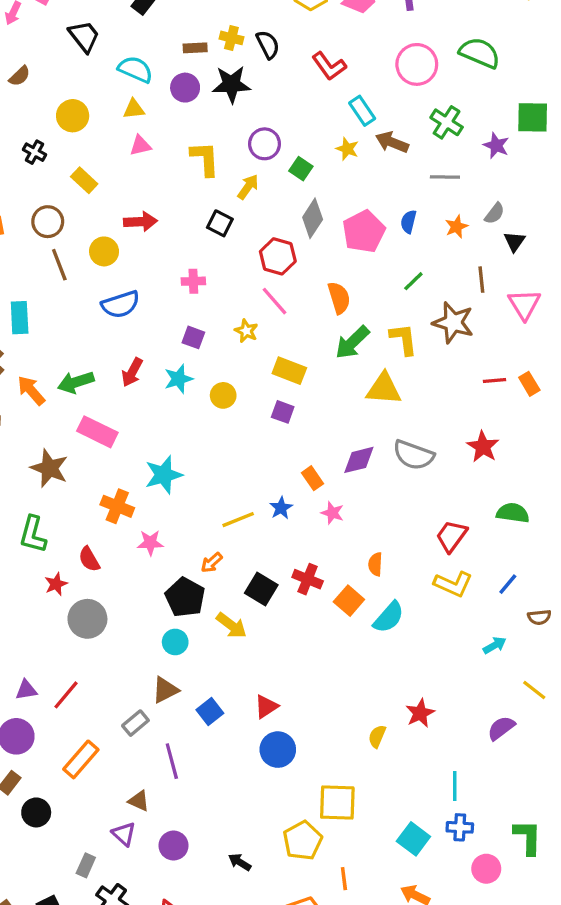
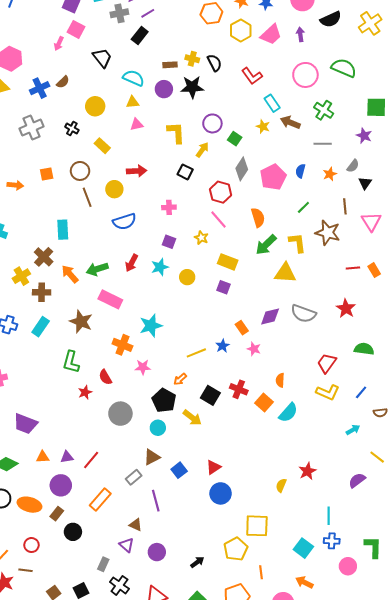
purple star: (496, 146) -> (364, 136), moved
gray circle: (87, 619) -> (120, 414), moved
black arrow: (240, 862) -> (197, 562), turned 112

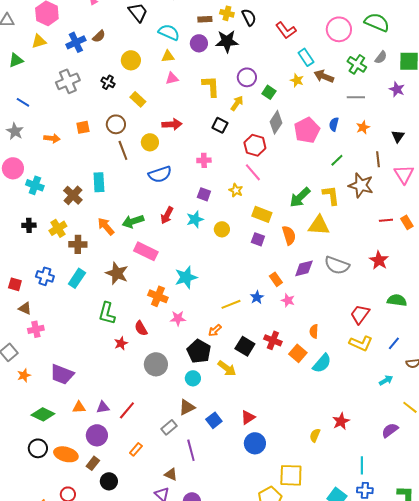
gray semicircle: (353, 166) -> (381, 57), moved
orange semicircle: (258, 217) -> (289, 235), moved
brown cross: (44, 257) -> (73, 195), moved
orange rectangle: (100, 500) -> (136, 449), size x0.6

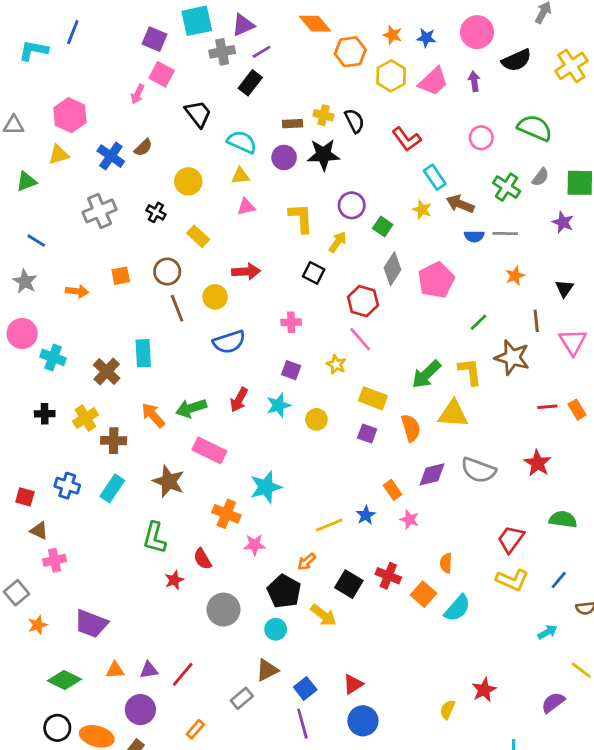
pink circle: (339, 29) -> (481, 138), size x0.7
blue cross: (76, 42) -> (111, 156), turned -30
blue semicircle: (334, 124) -> (474, 236), moved, turned -104
purple line: (191, 450) -> (302, 724), moved

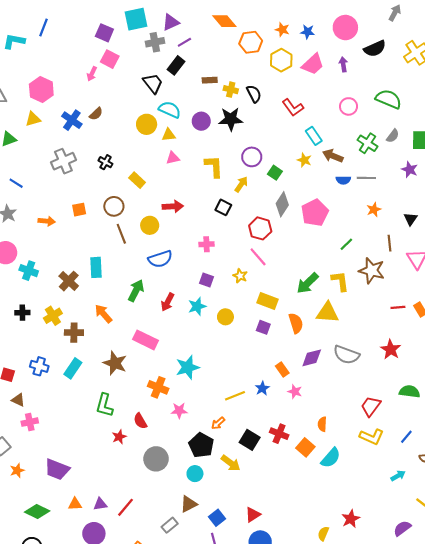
black trapezoid: (198, 114) -> (153, 83), moved
brown rectangle: (293, 124) -> (210, 80), moved
yellow circle: (188, 181) -> (147, 124), moved
green arrow: (191, 408) -> (136, 291), moved, turned 135

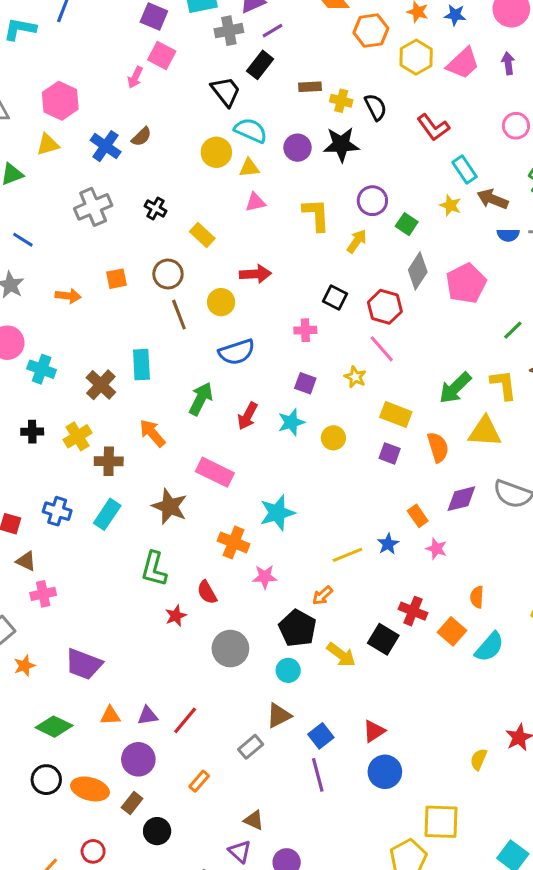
black square: (223, 207) -> (335, 297), moved
black square: (250, 440) -> (383, 639), moved

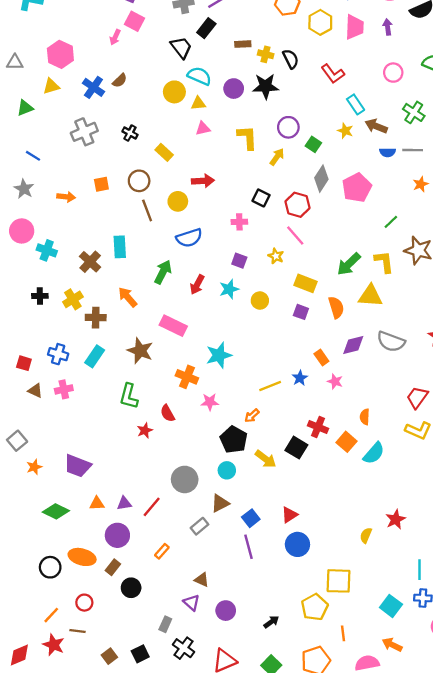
pink trapezoid: (463, 63) -> (354, 27), turned -45
pink cross: (43, 594) -> (64, 389), moved
gray circle: (230, 649) -> (185, 479), moved
black circle: (46, 780) -> (50, 567), moved

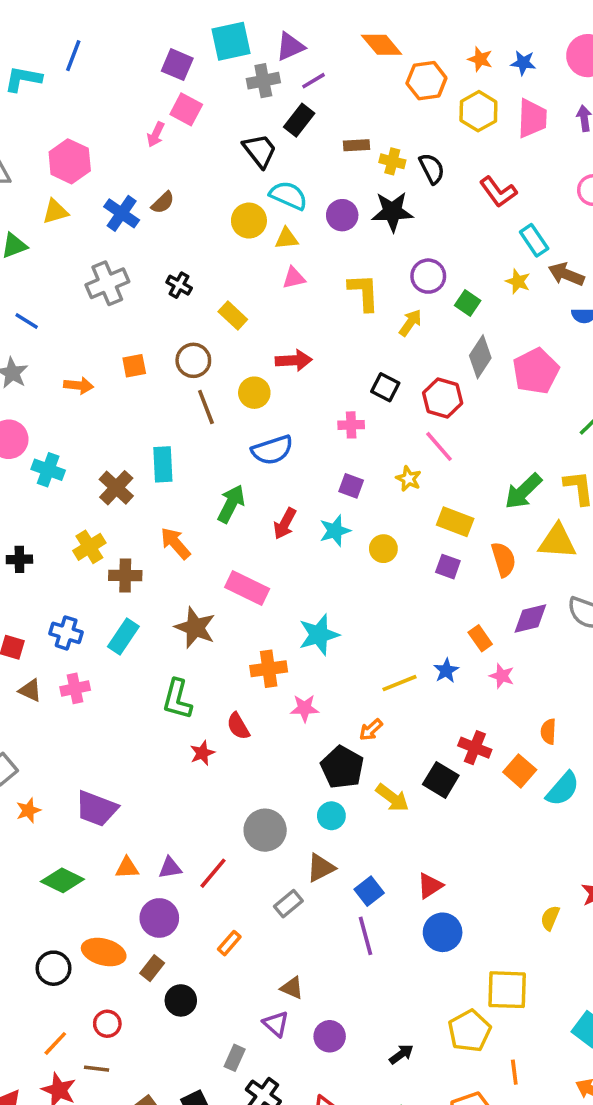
black cross: (40, 296) -> (19, 559), moved
orange cross: (187, 377) -> (269, 669), turned -30

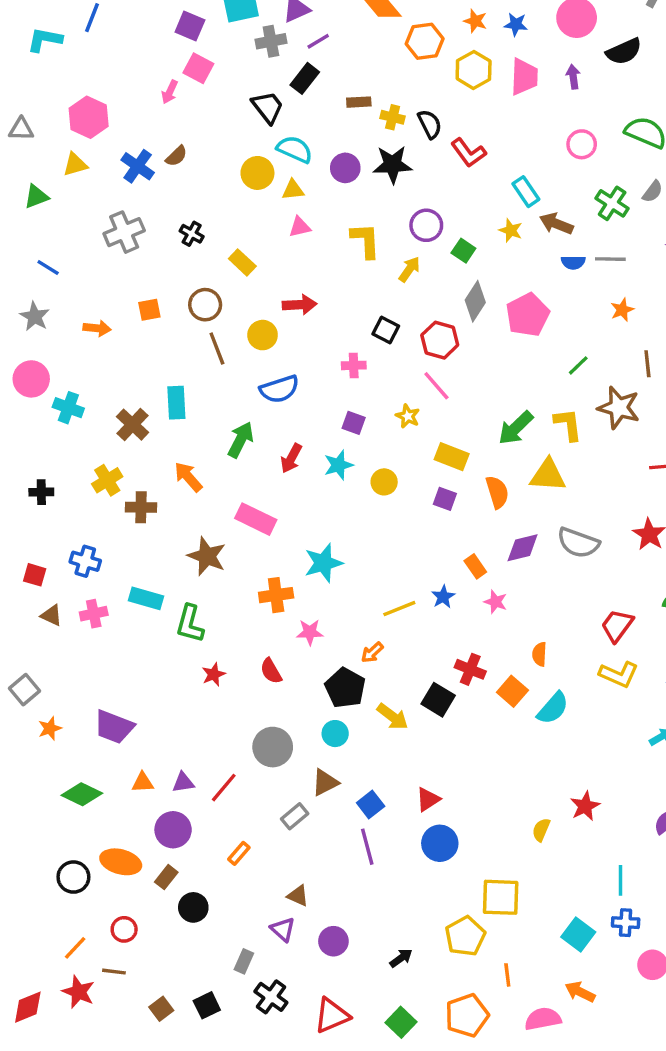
red L-shape: (498, 192) -> (469, 153), moved
cyan rectangle: (123, 636) -> (146, 598), moved, turned 72
red semicircle: (238, 726) -> (271, 671), moved

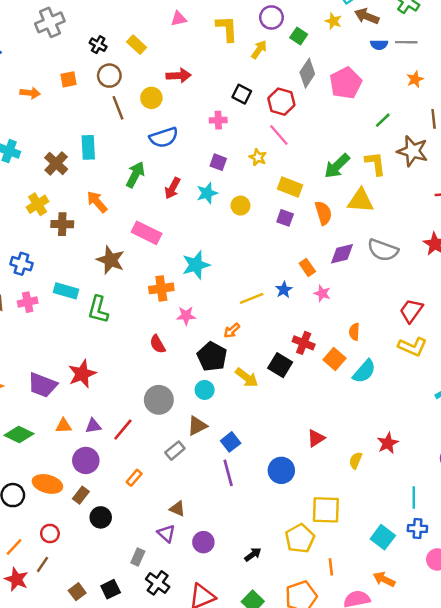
black cross: (192, 234) -> (98, 45), moved
red star: (214, 674) -> (82, 374), moved, size x1.6
red triangle: (428, 799) -> (316, 438), moved
brown line: (114, 972) -> (42, 564), turned -63

